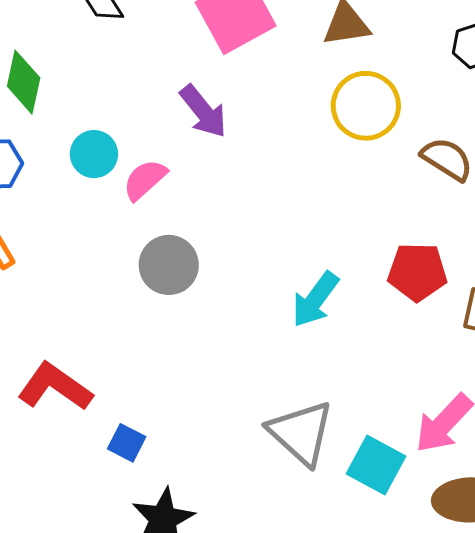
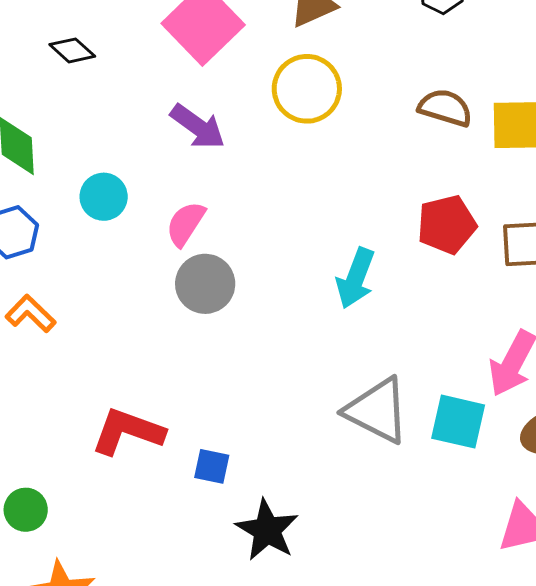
yellow circle: (366, 106) -> (307, 89), moved
pink semicircle: (145, 180) -> (186, 224), moved

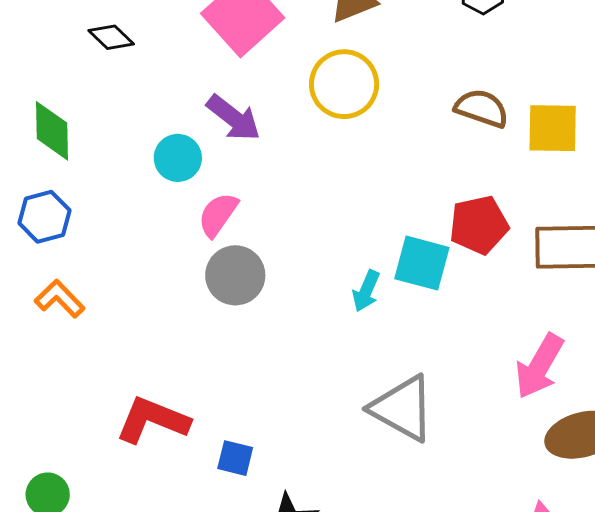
cyan circle: (104, 197) -> (178, 158), moved
cyan arrow: (356, 278) -> (366, 291), moved, size x0.7
cyan square: (458, 422) -> (422, 263), moved

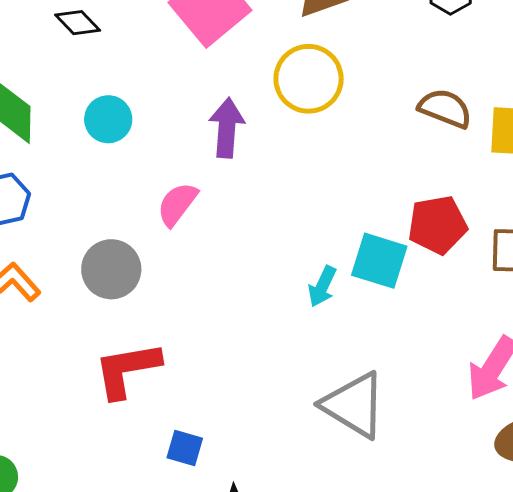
purple arrow: (234, 118) -> (227, 128), moved, turned -126
cyan circle: (178, 158) -> (108, 119), moved
gray circle: (235, 275) -> (111, 269), moved
red L-shape: (153, 420) -> (127, 370), moved, turned -34

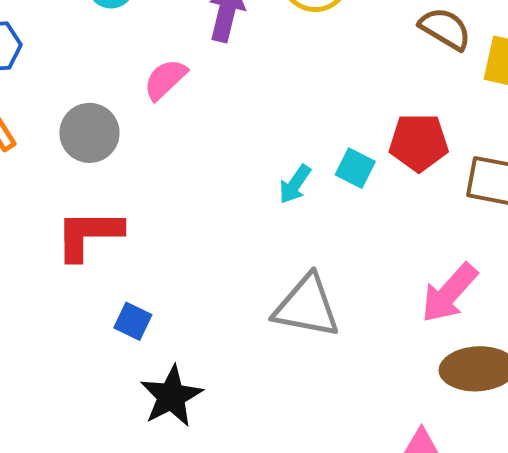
cyan square: (379, 261) -> (355, 168), size x0.7
gray triangle: (354, 405) -> (307, 306), turned -30

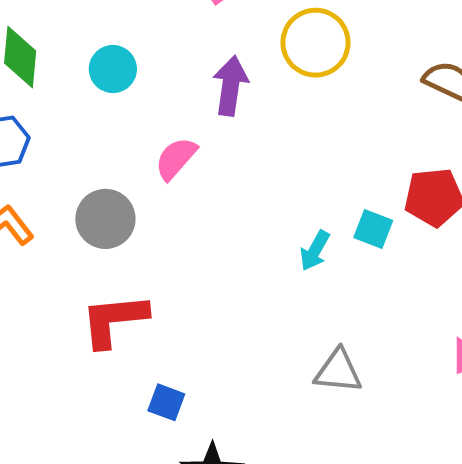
gray triangle: (307, 306) -> (338, 371), size x0.7

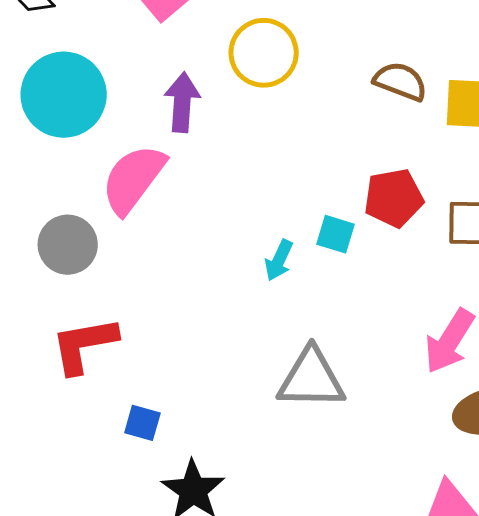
cyan circle: (113, 69) -> (64, 95), size x1.8
pink semicircle: (176, 158) -> (133, 179), size x1.6
gray triangle: (338, 371) -> (311, 379), size x1.4

